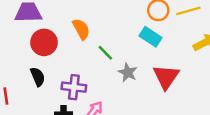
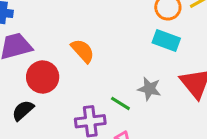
green line: (105, 53) -> (120, 103), moved
black semicircle: (38, 77) -> (23, 110), moved, turned -96

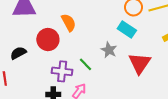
red circle: (43, 77) -> (48, 40), moved
gray star: (149, 89) -> (109, 50), moved

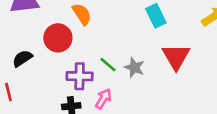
cyan rectangle: (127, 29) -> (156, 16), turned 36
gray star: (109, 50) -> (134, 67), moved

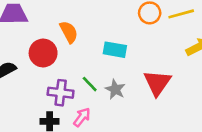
cyan rectangle: (156, 16) -> (115, 50), moved, turned -60

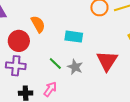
purple cross: (61, 93) -> (16, 66), moved

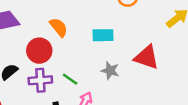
red triangle: (107, 61) -> (147, 57), turned -35
green line: (55, 64) -> (70, 79), moved

